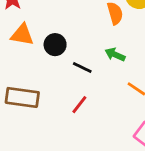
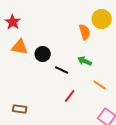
brown rectangle: (22, 97) -> (20, 109), moved, size x0.6
red line: (79, 105) -> (70, 96), moved

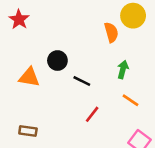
orange triangle: (20, 47) -> (29, 77), moved
green arrow: (85, 61) -> (123, 69), moved, turned 80

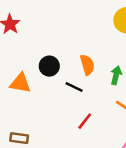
orange semicircle: (111, 32) -> (87, 65), moved

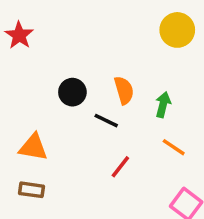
orange triangle: (20, 83) -> (33, 147), moved

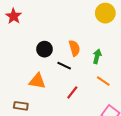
orange triangle: (33, 147) -> (37, 81), moved

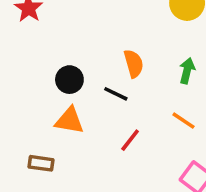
black circle: (44, 49) -> (69, 80), moved
green arrow: (97, 56) -> (187, 71), moved

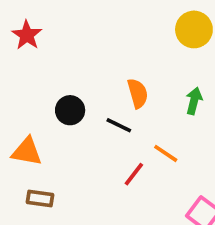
orange triangle: (69, 121) -> (27, 152), moved
orange line: (183, 121) -> (166, 153), moved

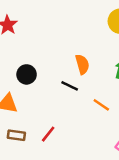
black circle: (70, 110) -> (27, 74), moved
red line: (134, 174) -> (48, 134), moved

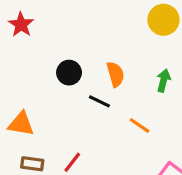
black circle: (27, 74) -> (69, 73), moved

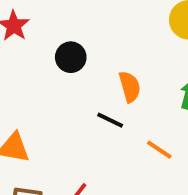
black circle: (69, 73) -> (71, 57), moved

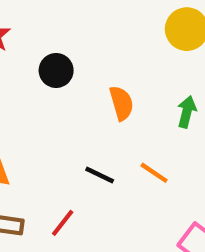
black line: (110, 120) -> (100, 175), moved

